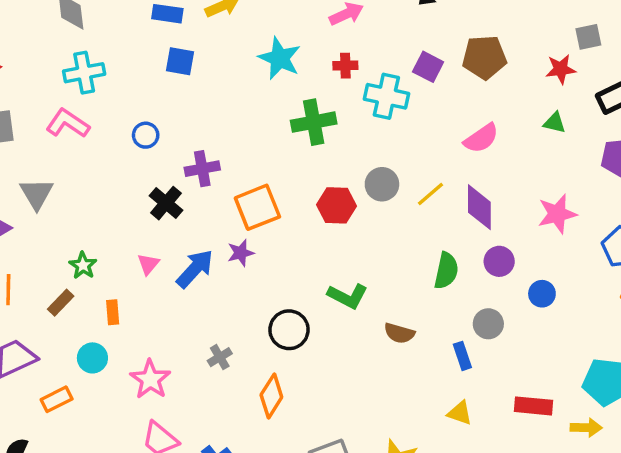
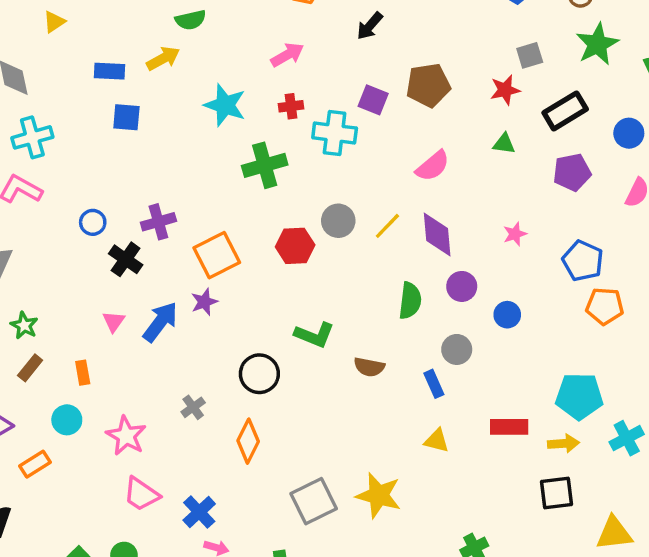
blue circle: (146, 135) -> (93, 222), moved
pink star: (557, 214) -> (515, 234), size x0.6
green star: (83, 265) -> (24, 325), moved

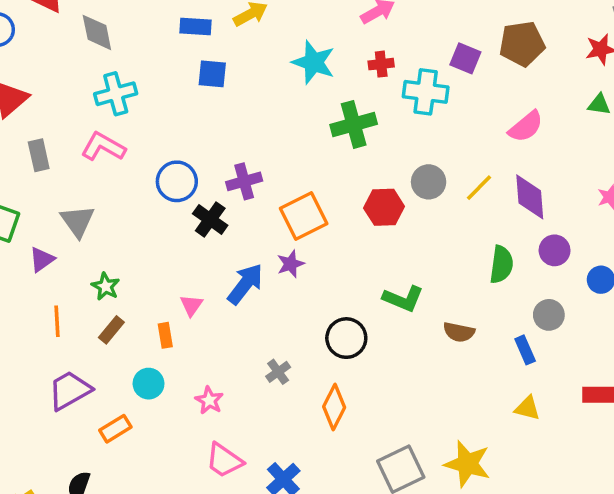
blue circle: (93, 222) -> (177, 181), size x1.5
pink triangle: (114, 322) -> (191, 305), moved
pink star: (126, 436) -> (209, 400), size x0.7

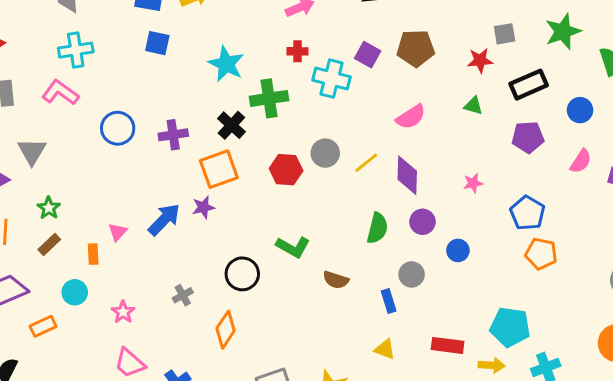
cyan star: (314, 62) -> (226, 64), moved
black cross: (210, 219) -> (231, 125), moved

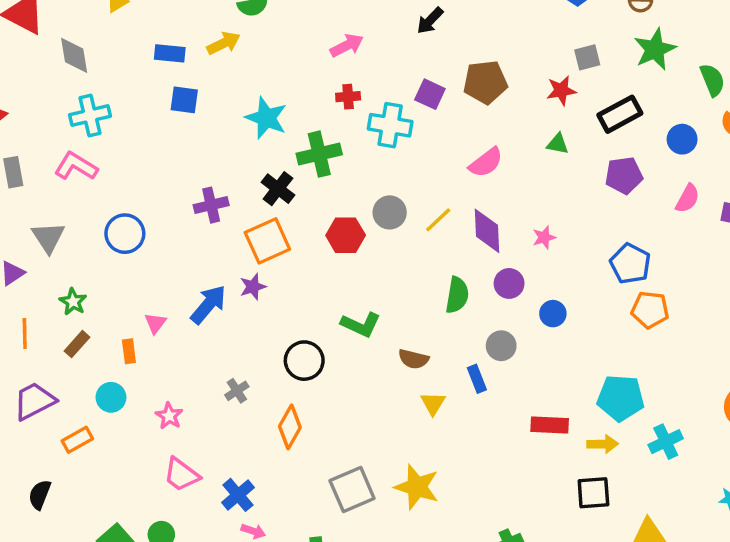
blue circle: (118, 128) -> (125, 234), moved
pink star: (473, 183) -> (544, 237), moved
yellow triangle: (385, 349) -> (433, 403), moved, turned 45

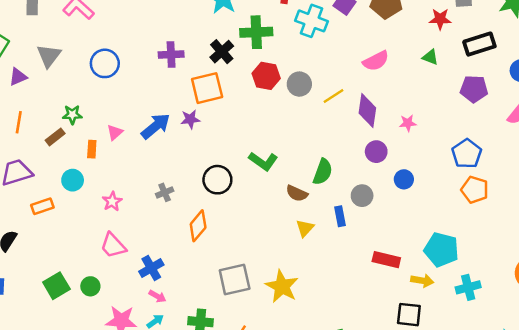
red hexagon: (346, 235) -> (266, 76), moved
green semicircle: (457, 295) -> (323, 172), moved
green star: (73, 302) -> (72, 115), moved, turned 30

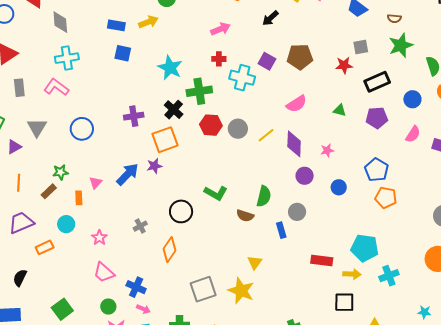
green triangle: (430, 57) -> (340, 110), moved
blue circle: (404, 179) -> (339, 187), moved
yellow triangle: (305, 228) -> (255, 262), moved
blue cross: (151, 268) -> (136, 287), turned -30
green circle: (90, 286) -> (108, 307), moved

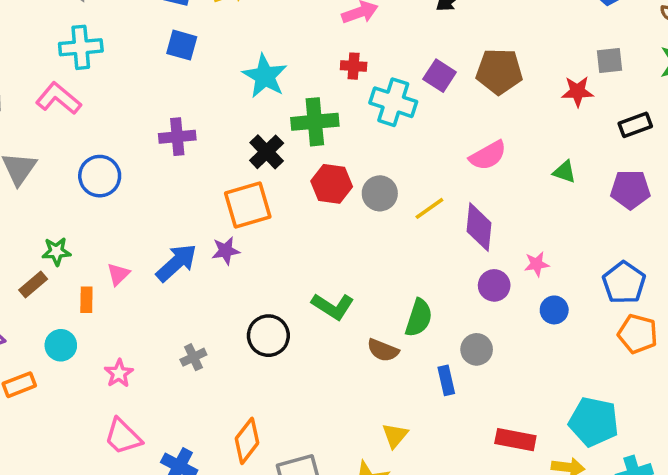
black rectangle: (377, 82) -> (635, 125), size x0.7
purple cross: (134, 116) -> (177, 137), moved
pink star: (327, 150) -> (537, 264), moved
orange diamond: (170, 250) -> (247, 441), moved

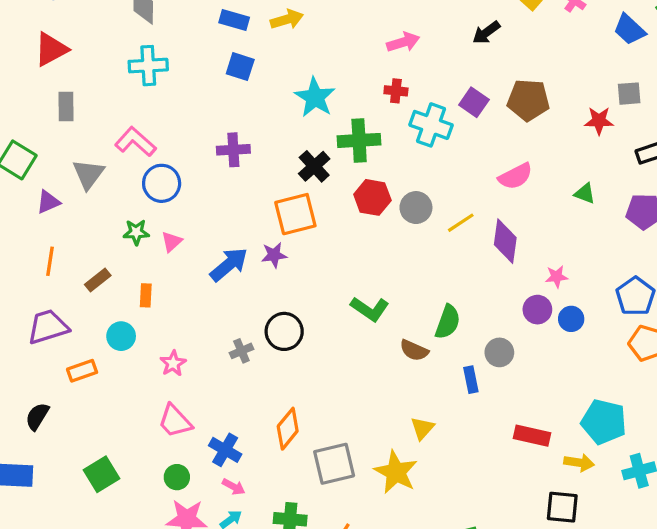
pink L-shape: (58, 98) -> (135, 142), moved
green star: (56, 251) -> (136, 232), moved
pink triangle: (118, 274) -> (172, 242), moved
purple circle: (494, 285) -> (537, 310), moved
black circle: (268, 336) -> (284, 331), moved

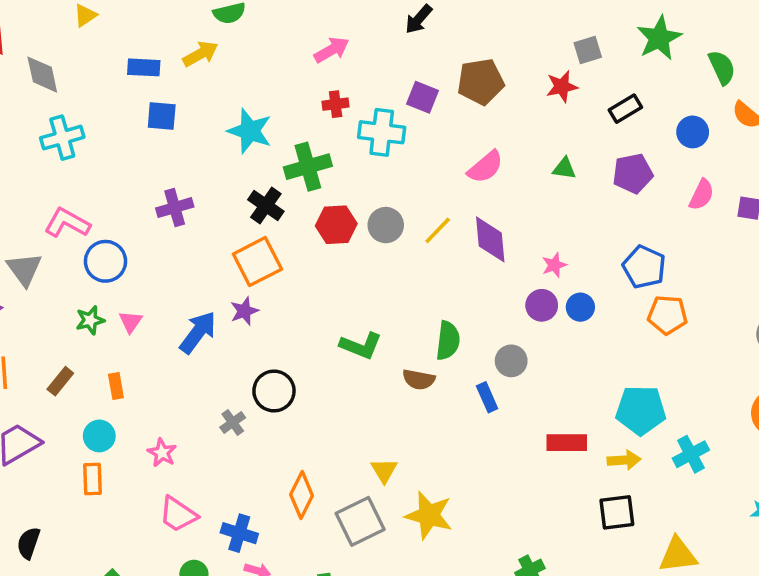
orange rectangle: (82, 371) -> (93, 479), moved, turned -60
yellow triangle: (422, 428) -> (384, 470), moved

